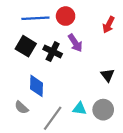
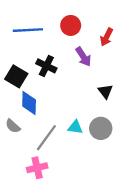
red circle: (66, 16) -> (71, 25), moved
purple arrow: (75, 43) -> (83, 57), moved
black square: (26, 46) -> (16, 76), moved

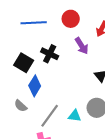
blue diamond: (29, 103) -> (35, 86), turned 30
cyan triangle: (75, 127) -> (75, 116), moved

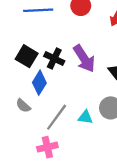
purple arrow: (82, 46) -> (84, 59), moved, size x1.4
black cross: (50, 54) -> (54, 59), moved

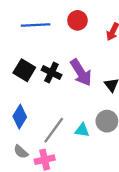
blue diamond: (39, 83) -> (20, 117), moved
gray semicircle: (23, 106) -> (21, 152), moved

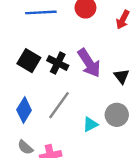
gray line: (54, 130) -> (59, 105), moved
cyan triangle: (82, 130) -> (90, 124), turned -35

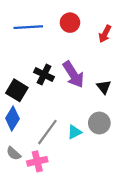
black square: (29, 61) -> (17, 90), moved
gray line: (59, 105) -> (47, 132), moved

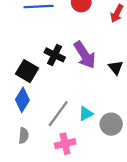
gray circle: (99, 123) -> (111, 124), moved
gray semicircle: (14, 153) -> (24, 136), turned -126
pink cross: (37, 161) -> (65, 144), moved

